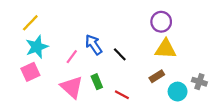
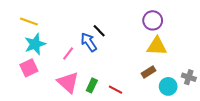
yellow line: (30, 23) -> (29, 21), turned 66
black line: (120, 54) -> (99, 31), moved
green rectangle: (97, 82) -> (92, 85), moved, turned 48

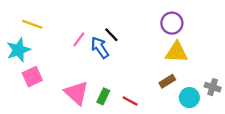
cyan star: (35, 44) -> (18, 50), moved
pink line: (68, 53) -> (79, 39), moved

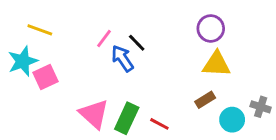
pink line: (79, 39) -> (104, 38), moved
pink square: (32, 77) -> (45, 77), moved
green rectangle: (103, 96) -> (127, 118), size x1.5

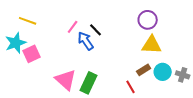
cyan circle: (232, 120) -> (163, 72), moved
red line: (159, 124) -> (131, 87), moved, turned 32

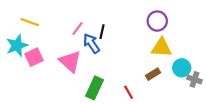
black line: (96, 30) -> (102, 32), turned 56
cyan circle: (163, 72) -> (182, 68), moved
pink triangle: (66, 80) -> (70, 61), moved
red line: (131, 87) -> (129, 92), moved

